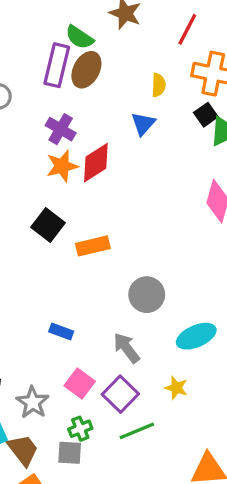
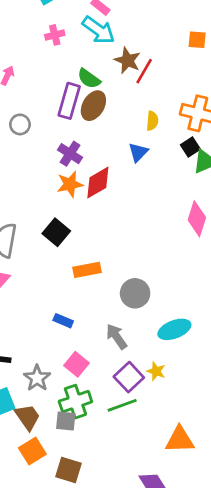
red line: (187, 29) -> (144, 71), moved
orange rectangle: (93, 246) -> (87, 270), moved
purple square: (120, 394) -> (129, 377), moved
green cross: (80, 429) -> (75, 402), size x1.6

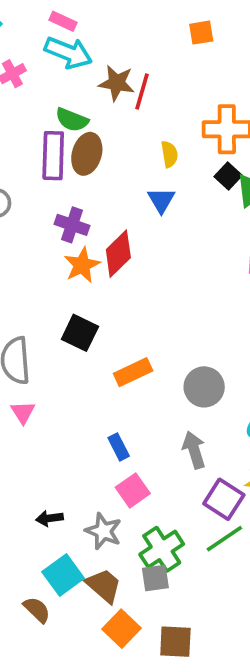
blue rectangle: (63, 321) -> (119, 447), turned 54
gray arrow: (116, 337) -> (194, 450), turned 32
pink square: (77, 364) -> (133, 490), moved, turned 30

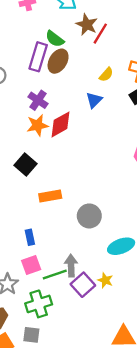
yellow semicircle: (169, 154) -> (106, 75), turned 35
gray arrow: (194, 450) -> (71, 266), moved
green line: (224, 539) -> (55, 274), moved
gray square: (155, 578) -> (31, 335), moved

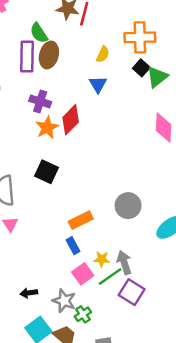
green semicircle: (55, 39) -> (39, 33), turned 36
orange rectangle: (50, 196) -> (81, 220), moved
yellow star: (105, 280) -> (102, 259), moved
purple square: (83, 285) -> (132, 292), moved
green cross: (39, 304) -> (83, 314), moved, size x0.6

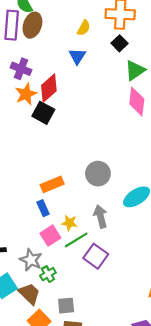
green triangle: (157, 77) -> (135, 70), moved
black square: (47, 172) -> (43, 113), moved
gray arrow: (124, 262) -> (100, 216), moved

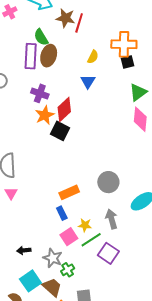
black square: (120, 43) -> (127, 62), moved, turned 32

